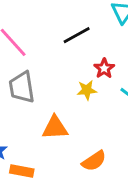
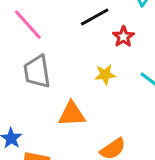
red star: (104, 68) -> (123, 37), moved

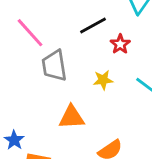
gray trapezoid: (37, 72) -> (54, 66), moved

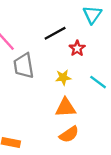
orange triangle: (71, 117) -> (66, 108), moved

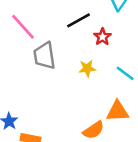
orange triangle: (66, 108) -> (118, 111), moved

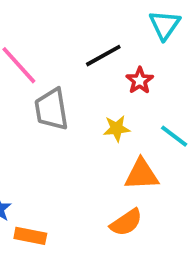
orange triangle: (118, 111) -> (142, 174), moved

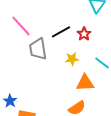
black line: (103, 56) -> (61, 32), moved

